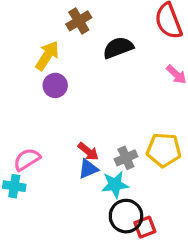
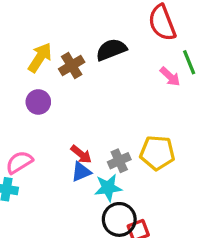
brown cross: (79, 21) -> (72, 65), moved
purple circle: (55, 85) -> (38, 102), moved

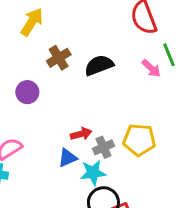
black semicircle: (111, 50) -> (99, 65), moved
yellow arrow: (40, 58) -> (32, 22), moved
red arrow: (81, 154) -> (81, 134), moved, turned -54

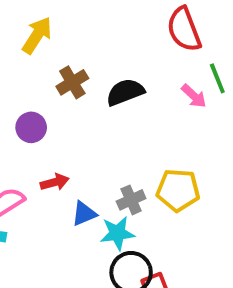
red arrow: (81, 134) -> (55, 182), moved

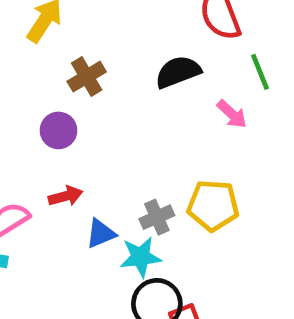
black semicircle: (125, 92) -> (178, 72), moved
pink arrow: (194, 96) -> (232, 114), moved
purple circle: (31, 127) -> (59, 130), moved

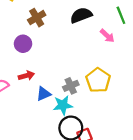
yellow pentagon: (213, 205) -> (98, 80), turned 30

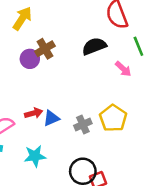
purple circle: (23, 44) -> (30, 59), moved
blue triangle: (43, 94) -> (51, 118), moved
cyan star: (63, 105) -> (35, 156), moved

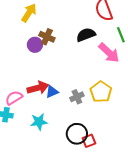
brown cross: (45, 49) -> (47, 37), turned -35
pink arrow: (123, 69) -> (109, 53), size x1.6
red arrow: (34, 113) -> (38, 88), size x1.5

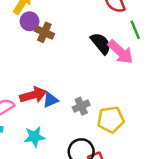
black semicircle: (86, 35) -> (101, 43), moved, turned 72
purple circle: (35, 45) -> (30, 21), moved
yellow pentagon: (101, 92) -> (111, 120), moved, turned 30

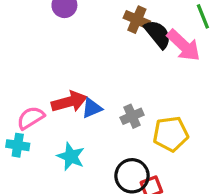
brown cross: (44, 32) -> (137, 20), moved
cyan star: (34, 137) -> (71, 156), turned 30

